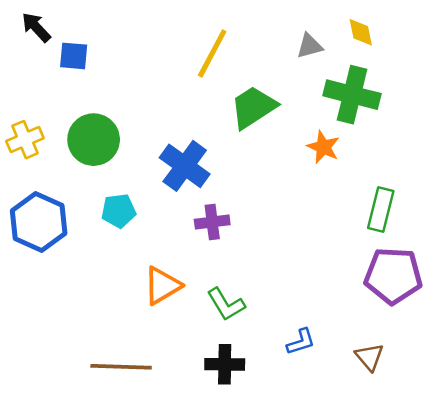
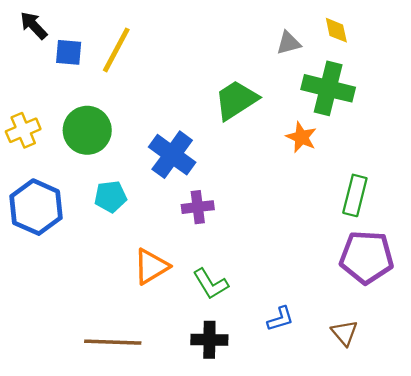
yellow line: (212, 53) -> (116, 50), moved

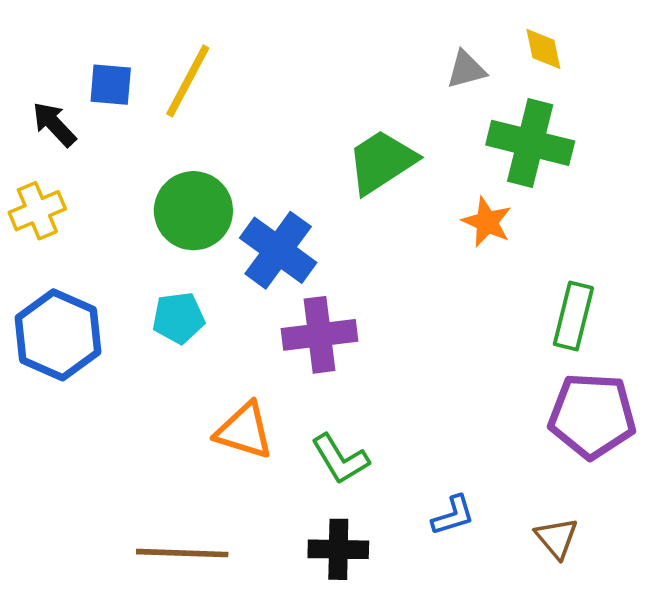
black arrow: (34, 26) -> (54, 124), moved
green circle: (87, 130) -> (193, 211), moved
purple cross: (198, 207) -> (319, 335), size x1.4
orange triangle: (151, 266) -> (244, 431), turned 48

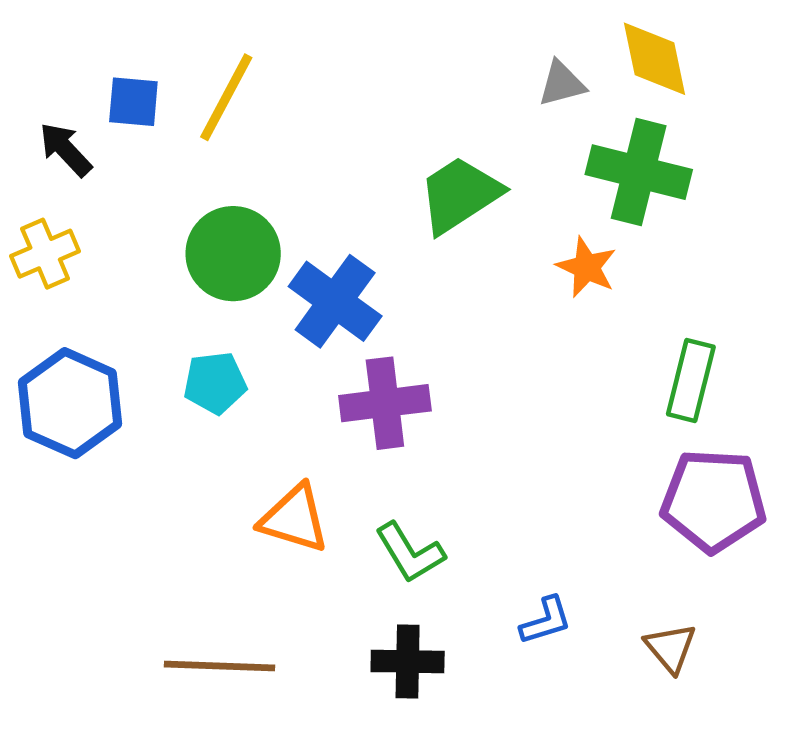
yellow diamond: (543, 49) -> (655, 59), size x1.5

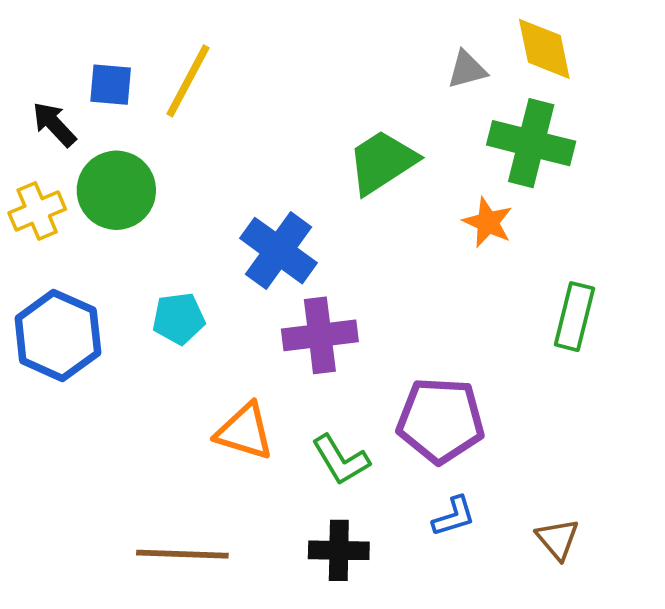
green circle: (233, 254) -> (116, 190), moved
purple pentagon: (713, 501) -> (441, 420), moved

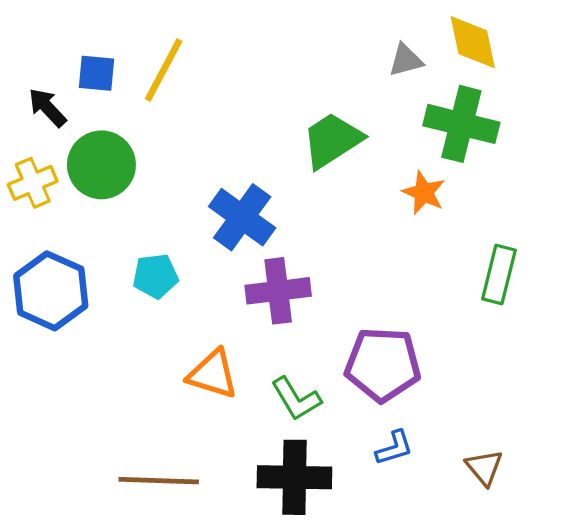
black cross: (339, 550) -> (294, 477), size x1.4

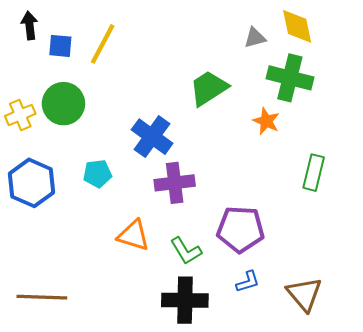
black arrow: (47, 108) -> (30, 25), moved, turned 36
brown triangle: (484, 468) -> (304, 294), size x1.5
brown line: (159, 481) -> (42, 297), moved

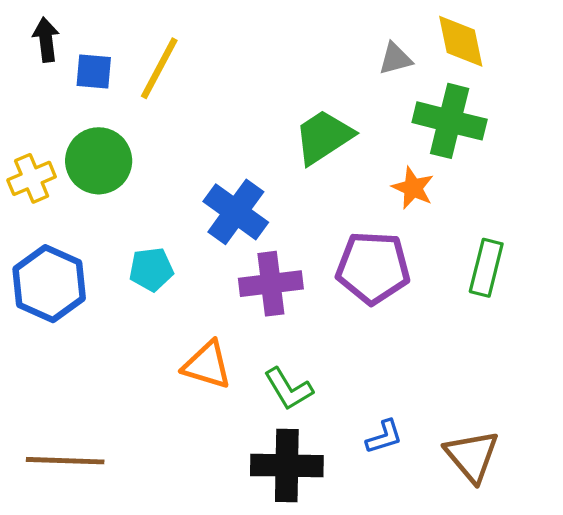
purple pentagon: (241, 229) -> (373, 268), moved

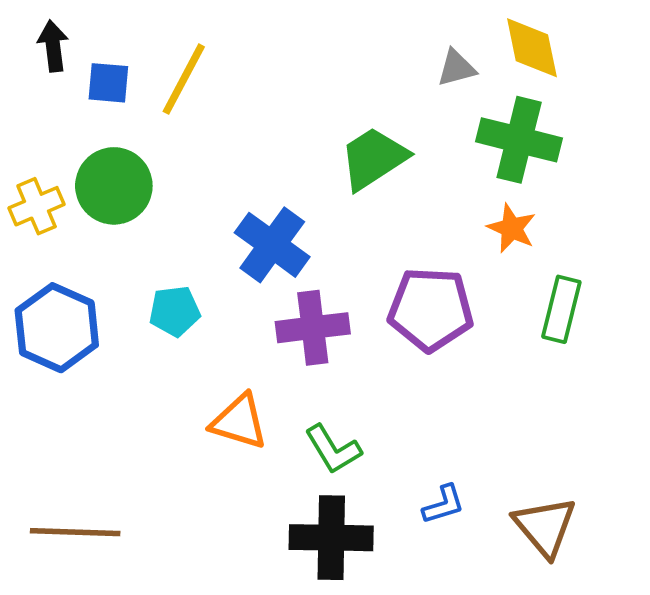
orange star: (413, 188) -> (512, 228), moved

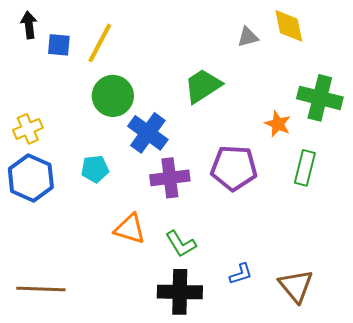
green cross: (519, 140) -> (320, 98), moved
green circle: (114, 186) -> (113, 96), moved
yellow cross: (37, 206) -> (28, 129), moved

